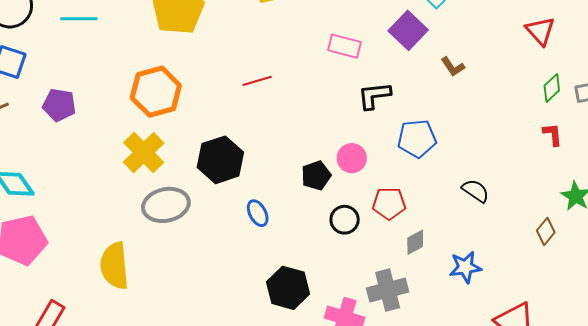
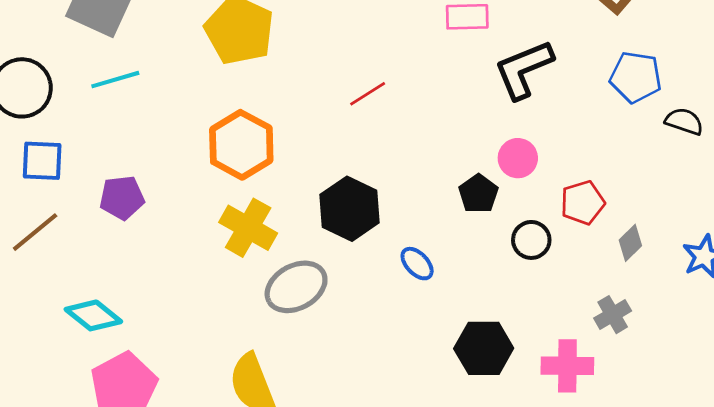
black L-shape: (374, 96) -> (524, 69), size x1.4
blue pentagon: (417, 139) -> (636, 77), moved, turned 30
black semicircle: (476, 191) -> (684, 121), moved
gray cross: (388, 290) -> (613, 315), size x0.7

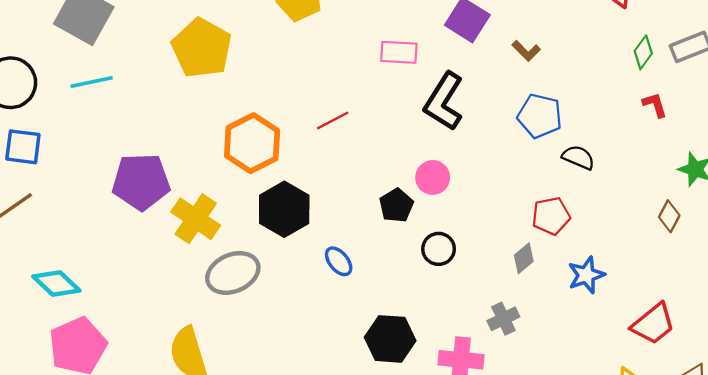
black L-shape: (524, 69) -> (444, 101), turned -40
red line: (368, 94) -> (333, 120), moved
orange hexagon: (241, 145) -> (252, 143), moved
purple pentagon: (122, 198) -> (141, 182), moved, size x1.5
red pentagon: (583, 203) -> (551, 216), moved

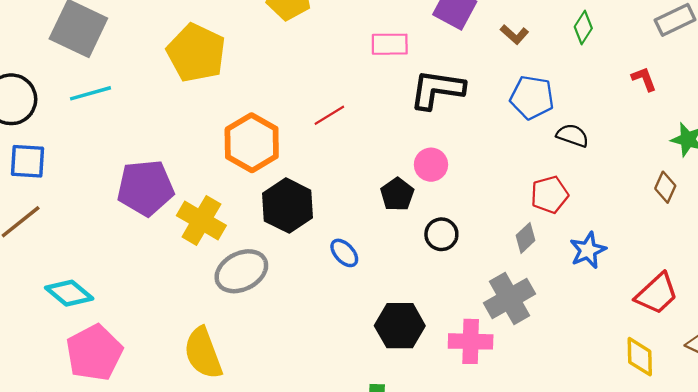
green diamond: (643, 52) -> (583, 28), moved
black L-shape: (444, 101) -> (437, 89), turned 70
gray cross: (503, 319) -> (510, 298), size x1.6

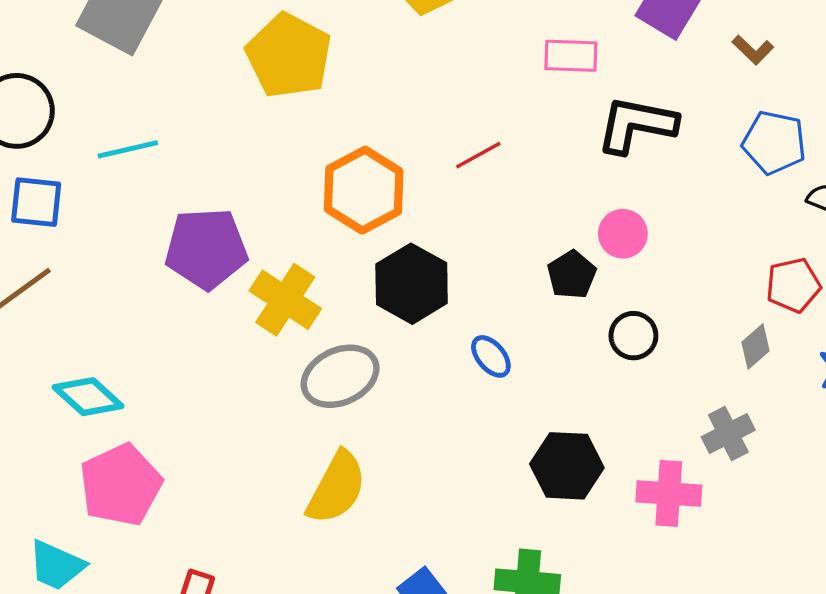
cyan line: (91, 93) -> (128, 149), moved
gray cross: (510, 298) -> (728, 434), size x0.7
yellow semicircle: (203, 353) -> (337, 488), moved, turned -134

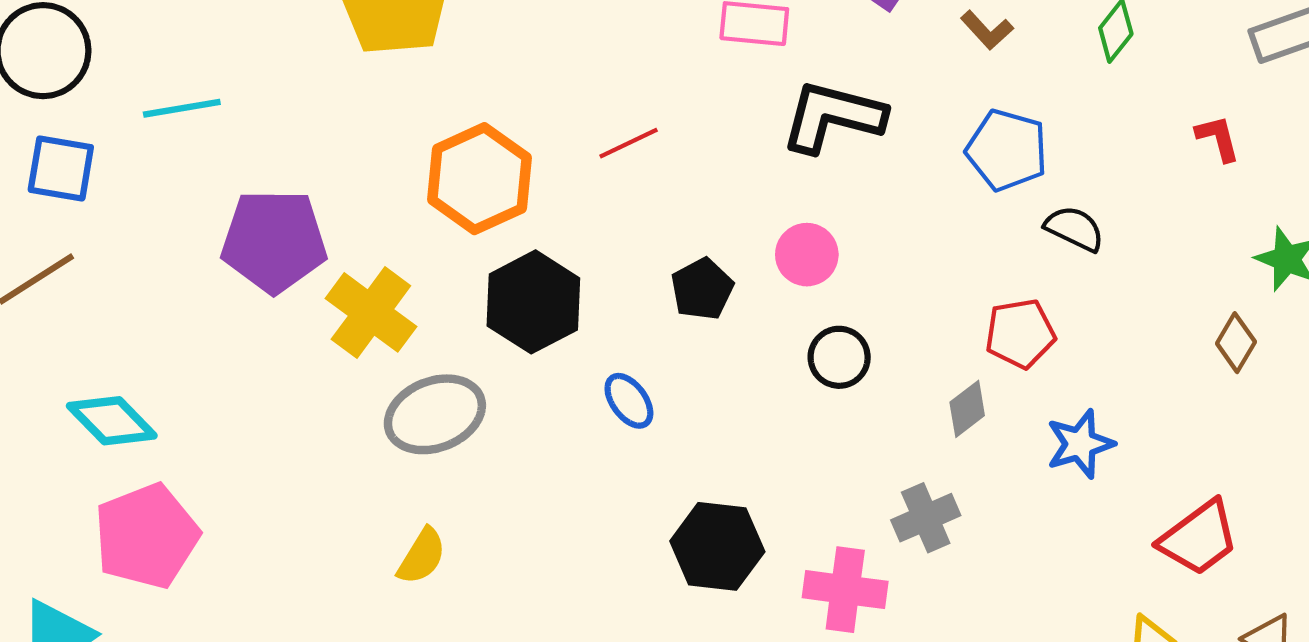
black pentagon: (572, 275) -> (702, 289), moved
black circle: (633, 336) -> (839, 357), moved
yellow semicircle: (337, 488) -> (422, 556), size x0.6

